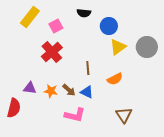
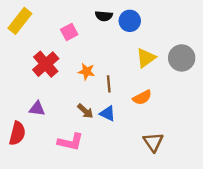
yellow rectangle: (30, 17) -> (20, 21), moved
blue circle: (109, 26) -> (130, 21), moved
red cross: (52, 52) -> (46, 64), moved
orange star: (51, 91) -> (86, 72), moved
pink L-shape: (75, 115) -> (70, 142), moved

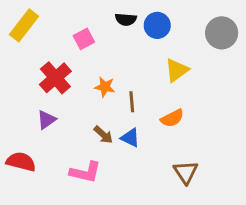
gray circle: (182, 58) -> (222, 33), moved
purple triangle: (37, 109) -> (46, 120), moved, turned -42
red semicircle: (17, 133) -> (21, 162), turned -90

